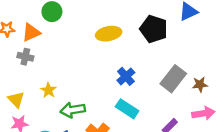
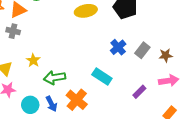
blue cross: (126, 76) -> (118, 47), moved
gray rectangle: (173, 79) -> (142, 50), size x0.7

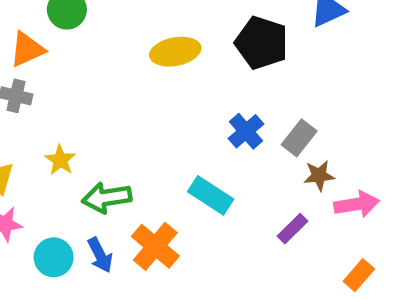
brown star: (166, 55) -> (319, 175), moved

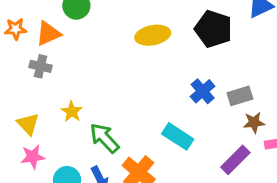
gray rectangle: (299, 138) -> (240, 96), turned 35
green arrow: (107, 198) -> (104, 138), turned 56
purple rectangle: (292, 229) -> (235, 160), size x1.4

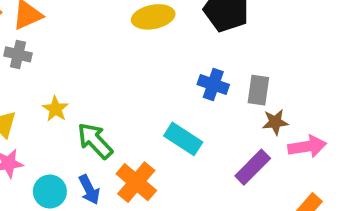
blue cross: (203, 91) -> (213, 84), turned -30
gray rectangle: (240, 96) -> (258, 90), turned -65

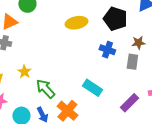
blue cross: (213, 84) -> (107, 50), moved
brown star: (275, 122) -> (138, 43), moved

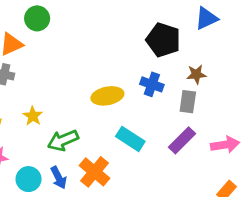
yellow ellipse: (76, 23) -> (107, 96), moved
green arrow: (45, 89) -> (63, 140), turned -70
purple rectangle: (129, 103) -> (182, 140), moved

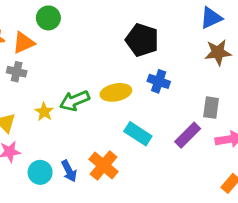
black pentagon: (163, 40) -> (142, 40), moved
brown star: (196, 74) -> (218, 52), moved, size x1.4
gray rectangle: (188, 102) -> (211, 108), moved
green arrow: (63, 140) -> (75, 101), moved

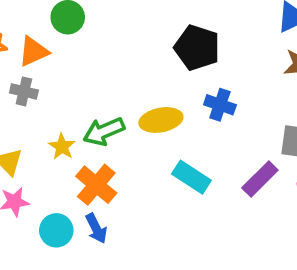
orange cross: (104, 165) -> (96, 185), moved

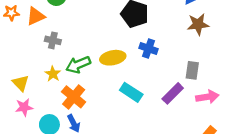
gray cross: (24, 91) -> (53, 40), moved

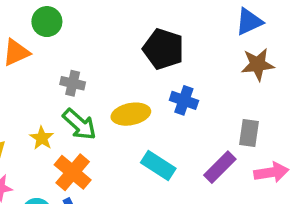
gray cross: (53, 40) -> (73, 83), moved
green arrow: (78, 65) -> (79, 124), turned -115

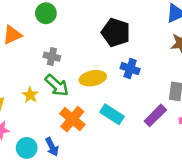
green circle: (47, 22) -> (46, 13), moved
orange cross: (73, 172) -> (72, 119), moved

